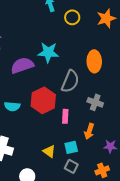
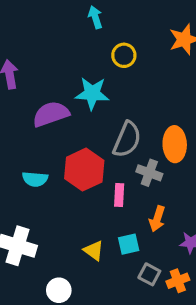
yellow circle: (72, 17) -> (124, 55), moved
orange ellipse: (94, 61) -> (175, 144), moved
gray cross: (95, 102) -> (149, 173), moved
gray square: (71, 166) -> (149, 274), moved

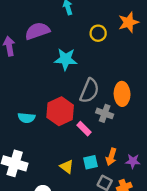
yellow circle: (124, 55) -> (98, 33), moved
purple semicircle: (51, 114) -> (37, 31), moved
pink rectangle: (119, 195) -> (84, 129), turned -48
orange arrow: (157, 219) -> (111, 157), moved

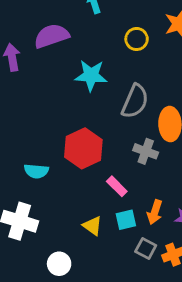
gray semicircle: (89, 91) -> (135, 101), moved
cyan semicircle: (27, 118) -> (36, 171), moved
pink rectangle: (84, 129) -> (117, 186), moved

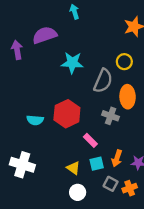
yellow circle: (137, 39) -> (124, 62), moved
cyan semicircle: (36, 171) -> (35, 120), moved
white circle: (59, 264) -> (78, 192), moved

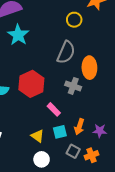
yellow circle: (124, 62) -> (74, 20), moved
cyan star: (72, 63) -> (18, 35), moved, turned 30

